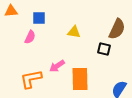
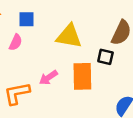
yellow triangle: (74, 32) -> (69, 36), size x1.6
orange rectangle: (80, 79) -> (82, 76), moved

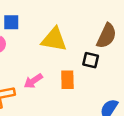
orange rectangle: (82, 76) -> (67, 80), size x0.7

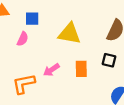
black square: (91, 60) -> (109, 60), moved

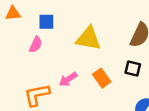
orange rectangle: (81, 69) -> (102, 78), turned -35

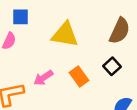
black square: (133, 69) -> (112, 66), turned 35

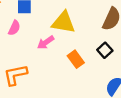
pink arrow: (43, 78) -> (46, 42), moved

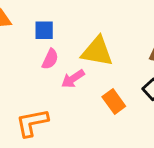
pink semicircle: (14, 28) -> (50, 59), moved

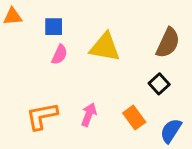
pink arrow: (73, 79) -> (89, 115), moved, turned 145
orange rectangle: (114, 101) -> (134, 118), moved

